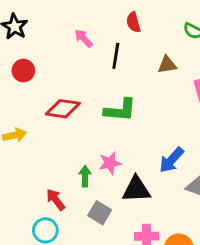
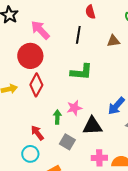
pink arrow: (84, 38) -> (40, 30), moved, size x1.5
red circle: (23, 71) -> (30, 56), moved, size x1.6
red diamond: (63, 109) -> (36, 85), moved, turned -70

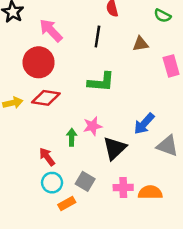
red diamond: (36, 85) -> (46, 98), turned 70
black triangle: (92, 126) -> (115, 148), turned -40
gray square: (67, 142) -> (85, 181), moved
cyan circle: (30, 154) -> (52, 183), moved

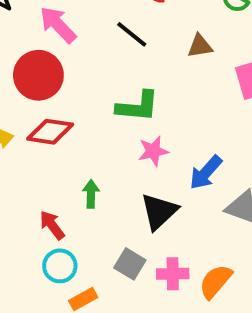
black line: (97, 37) -> (132, 34), turned -60
pink star: (93, 126) -> (153, 151), moved
gray square: (85, 181) -> (130, 264), moved
orange semicircle: (150, 192) -> (215, 281), turned -50

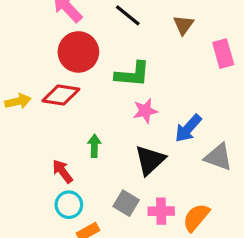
brown triangle: (200, 46) -> (183, 25), turned -45
red circle: (38, 75) -> (78, 52), moved

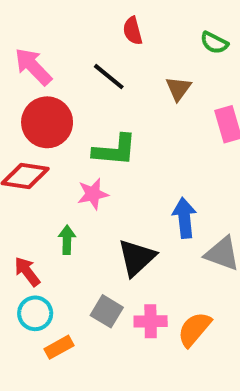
pink star: (145, 111) -> (93, 194), moved
blue arrow: (188, 128) -> (184, 218), turned 132

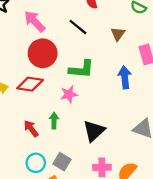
blue arrow: (184, 218) -> (125, 77), moved
red arrow: (27, 272) -> (31, 129), moved
gray square: (107, 311) -> (62, 162), moved

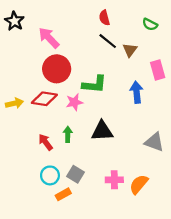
black line: (78, 27) -> (108, 41), moved
pink star: (69, 94) -> (74, 102), moved
black triangle: (94, 131) -> (102, 131), moved, turned 40

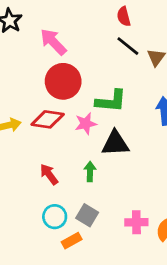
black triangle: (102, 131) -> (115, 143), moved
green arrow: (68, 134) -> (90, 172), moved

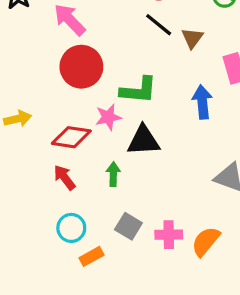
red diamond: (48, 119) -> (71, 137), moved
gray square: (87, 215) -> (128, 226), moved

